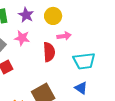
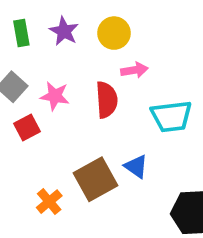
pink star: (22, 38) -> (55, 96), moved
blue triangle: (81, 88) -> (136, 166), moved

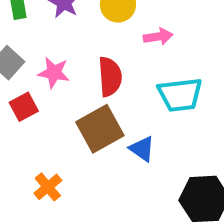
pink arrow: (134, 70) -> (158, 37), moved
brown square: (95, 179) -> (100, 129), moved

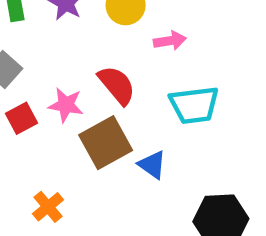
pink star: (54, 73) -> (66, 105), moved
red semicircle: (110, 77) -> (117, 85), turned -36

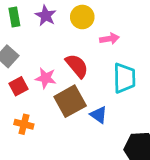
cyan trapezoid: (194, 105) -> (124, 78), turned -84
orange cross: (48, 207) -> (24, 124), moved, turned -36

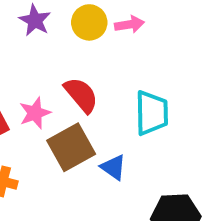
pink arrow: (109, 39) -> (130, 24), moved
pink star: (46, 78) -> (35, 113), turned -30

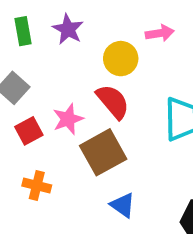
yellow circle: (89, 22) -> (121, 59), moved
blue triangle: (113, 167) -> (123, 205), moved

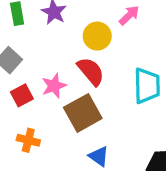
pink arrow: (160, 33) -> (129, 15), turned -35

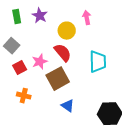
pink arrow: (129, 15) -> (87, 18), turned -56

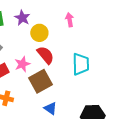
yellow circle: (67, 31) -> (39, 33), moved

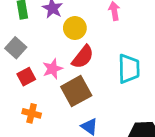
red semicircle: (45, 55) -> (83, 57), turned 78

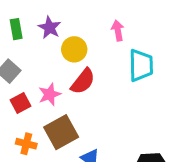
cyan trapezoid: (129, 69) -> (141, 65), moved
brown square: (76, 91) -> (61, 132), moved

